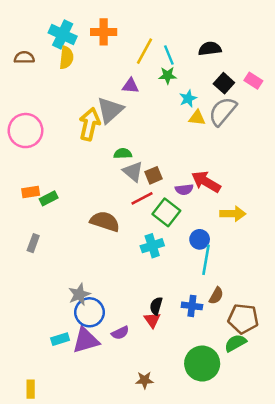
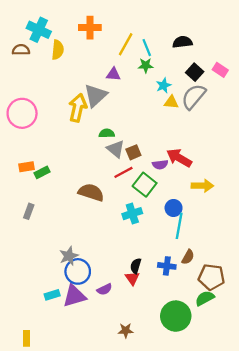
cyan cross: (63, 35) -> (39, 30), moved

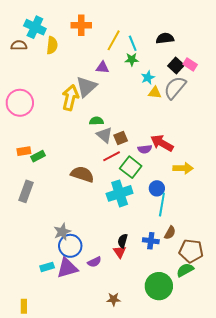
pink rectangle: (220, 70) -> (190, 64), moved
gray rectangle: (29, 211) -> (26, 191), size x1.5
cyan cross: (132, 214) -> (120, 193), size x1.4

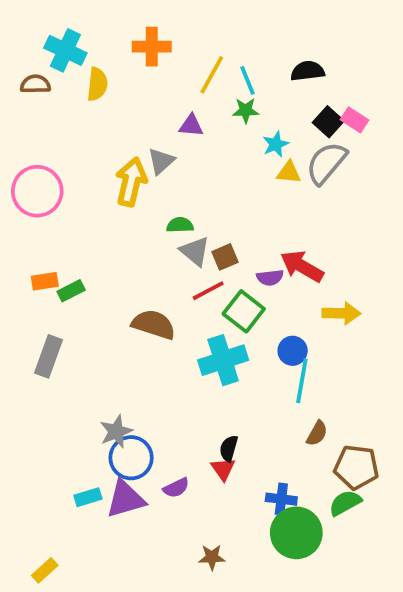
gray triangle: (86, 87) -> (161, 161), size x0.7
blue cross: (151, 241) -> (281, 499), moved
yellow rectangle: (24, 306) -> (45, 570), turned 48

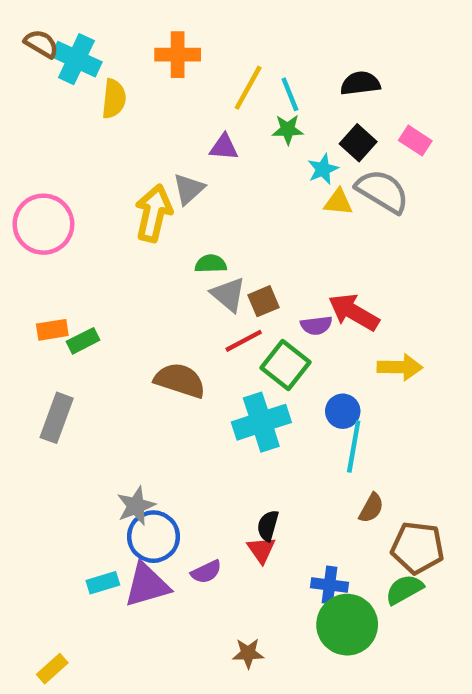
brown semicircle: (35, 84) -> (41, 44), moved, turned 32
black square: (328, 122) -> (358, 143), moved
gray semicircle: (326, 163) -> (382, 191), turned 81

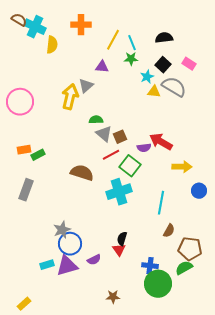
blue circle: (343, 411) -> (199, 191), moved

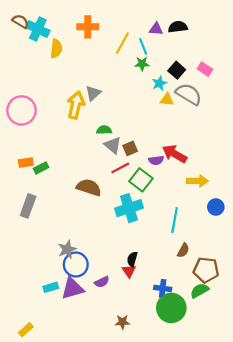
black semicircle: (164, 38) -> (178, 27), moved
purple triangle: (102, 67) -> (156, 29), moved

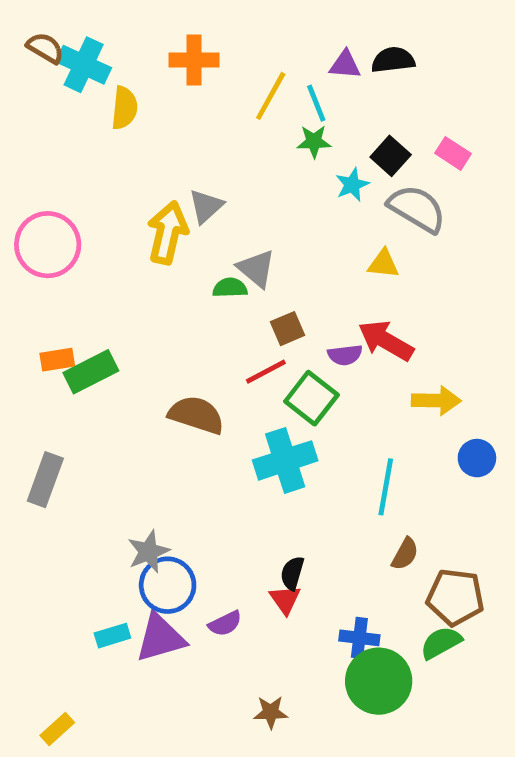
yellow triangle: (167, 100) -> (383, 264), moved
gray triangle: (113, 145) -> (256, 269), moved
green rectangle: (41, 168) -> (91, 372), size x1.5
gray rectangle: (28, 206) -> (45, 480), moved

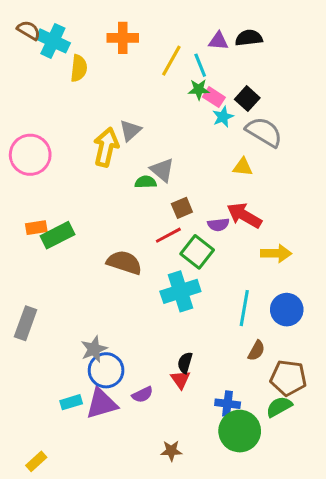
pink rectangle: (453, 153) -> (214, 97), moved
blue circle: (477, 458) -> (287, 310), moved, size x1.4
gray rectangle: (45, 480) -> (26, 323), moved

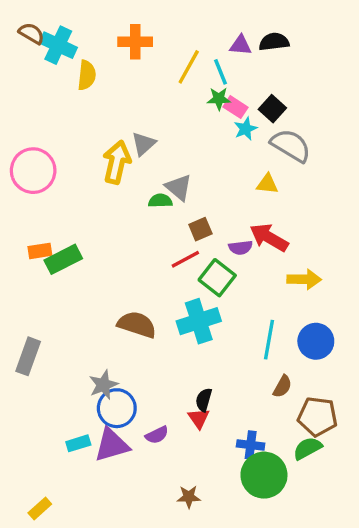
brown semicircle: (124, 263) -> (137, 325), moved

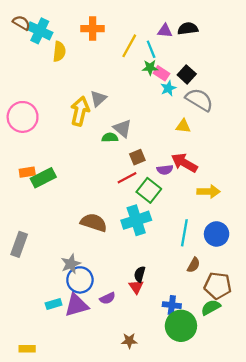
yellow rectangle: (40, 509) -> (27, 349), turned 42

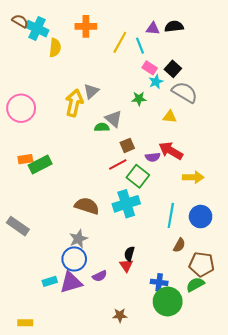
green star: (150, 68) -> (139, 99), moved
gray rectangle: (19, 244) -> (18, 226), turned -75
gray star: (71, 264) -> (78, 239), moved

